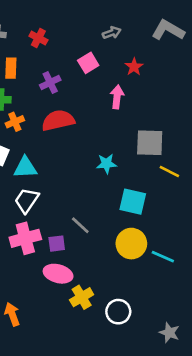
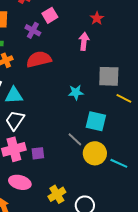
pink square: (88, 63) -> (50, 15), moved
purple cross: (50, 82) -> (33, 30), turned -35
gray line: (80, 225) -> (75, 139), moved
pink ellipse: (58, 274) -> (20, 182), moved

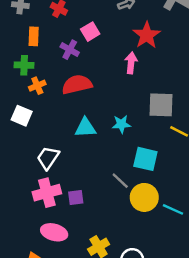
red star: (97, 18) -> (147, 35), size x1.6
cyan triangle: (14, 95) -> (85, 128), moved

